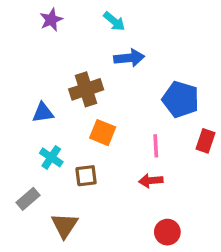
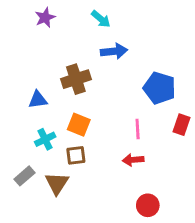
orange square: (103, 133) -> (79, 125), moved
cyan cross: (51, 157) -> (45, 139), turned 30
brown triangle: (64, 225) -> (57, 183), moved

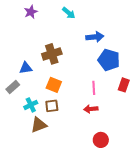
blue arrow: (114, 51) -> (95, 37), moved
cyan cross: (45, 139) -> (31, 105), moved
gray rectangle: (25, 176) -> (13, 87), moved
brown triangle: (57, 183) -> (39, 125), turned 36

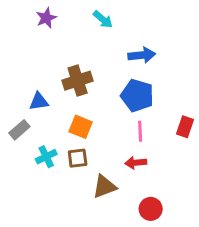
blue pentagon: (109, 60) -> (137, 95), moved
brown triangle: (39, 125) -> (104, 187), moved

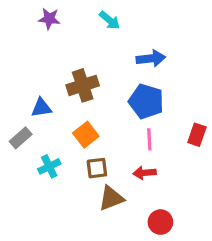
purple star: (46, 18) -> (49, 19), turned 30
orange square: (81, 127) -> (86, 135), turned 30
brown square: (78, 158) -> (97, 168), moved

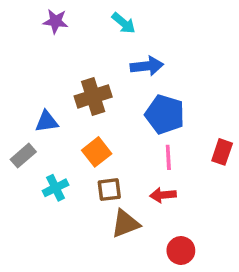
blue arrow: (151, 58) -> (147, 66), moved

